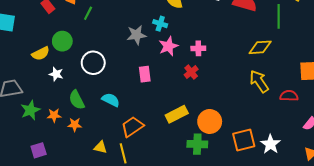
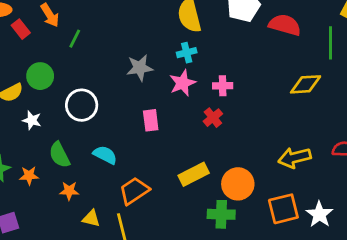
cyan cross: (160, 24) -> (187, 53), moved, turned -32
yellow arrow: (259, 81) -> (295, 158), moved, turned -70
orange star: (75, 125) -> (69, 191), moved

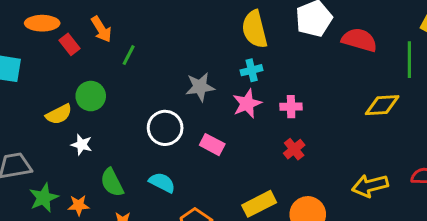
white circle: (82, 105) -> (165, 128), moved
red cross: (213, 118) -> (294, 149), moved
pink rectangle: (151, 120) -> (212, 145), turned -55

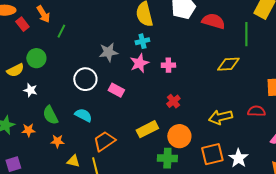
red cross: (294, 149) -> (173, 101), moved

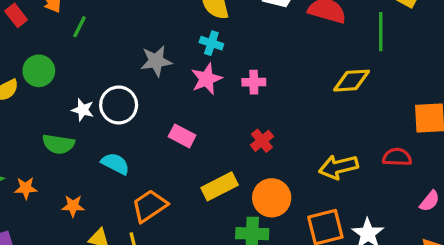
cyan cross: (142, 41) -> (211, 43), turned 32
white star: (30, 90) -> (83, 110), moved
pink rectangle: (116, 90) -> (182, 136), moved
green semicircle: (50, 115) -> (58, 144), moved, turned -54

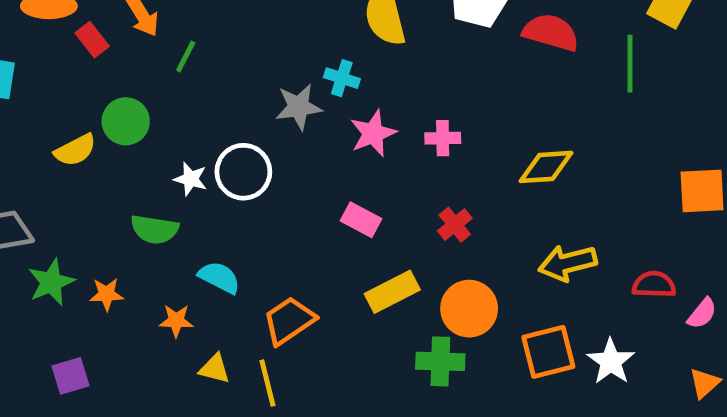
cyan cross: (211, 43) -> (342, 78), moved
yellow diamond: (351, 81) -> (546, 167), moved
pink rectangle: (182, 136) -> (361, 220), moved
red semicircle: (397, 157) -> (654, 285), moved
cyan semicircle: (115, 164) -> (219, 277), moved

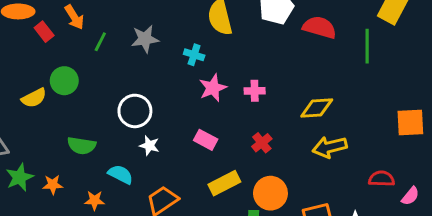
gray star: (299, 107) -> (145, 39), moved
white star: (191, 179) -> (149, 146), moved
yellow arrow: (568, 263) -> (330, 147), moved

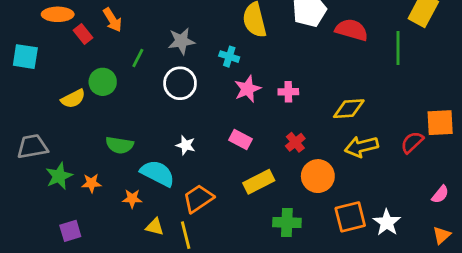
green line: (100, 42) -> (138, 58), moved
white circle: (135, 111) -> (180, 83), moved
cyan semicircle: (120, 174) -> (158, 173), size x1.4
red semicircle: (382, 179) -> (412, 142), moved, turned -45
orange circle: (270, 193) -> (318, 176), moved

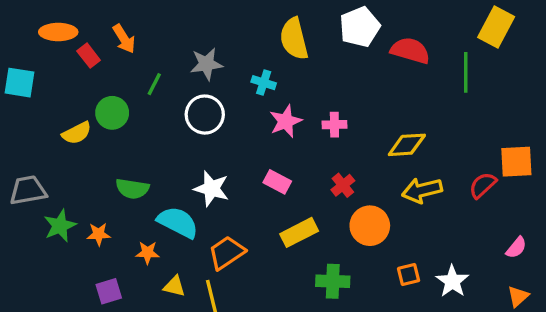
white star: (186, 145) -> (211, 189), size x1.5
orange square: (350, 217) -> (409, 275), size x0.6
purple square: (70, 231) -> (109, 291), moved

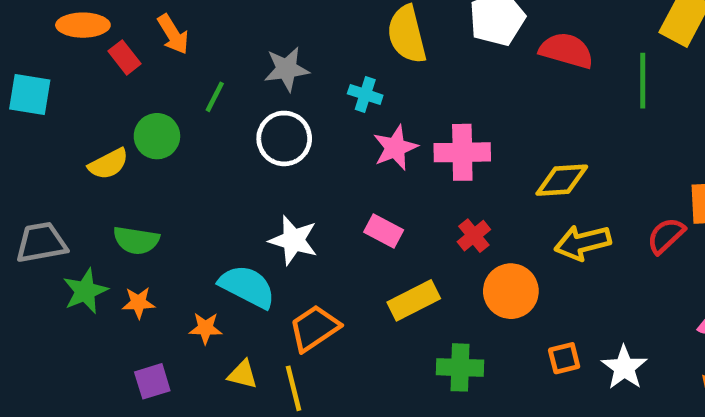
pink cross: (334, 125) -> (462, 152), size x1.6
green semicircle: (132, 189) -> (136, 240), moved

